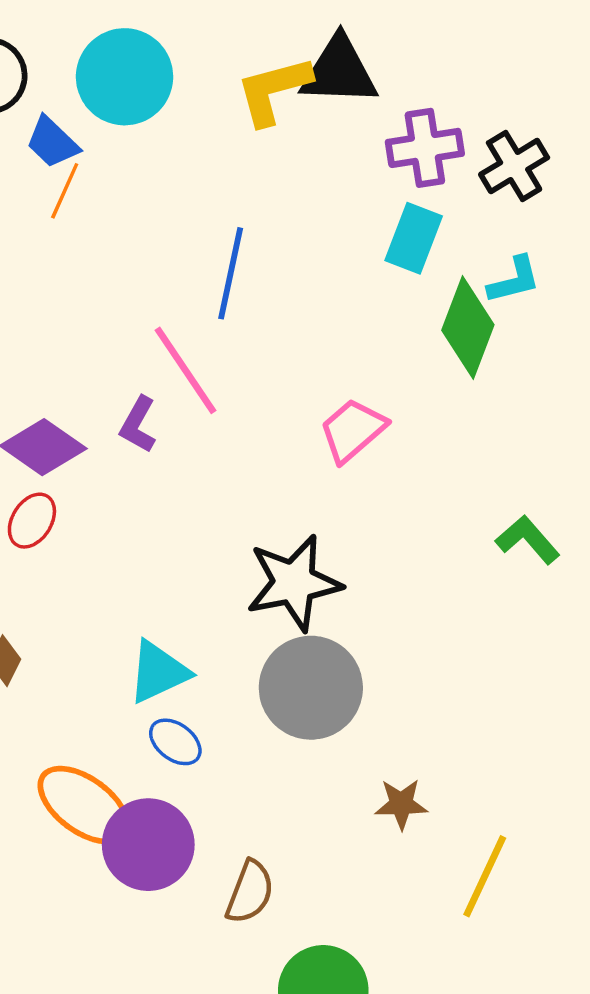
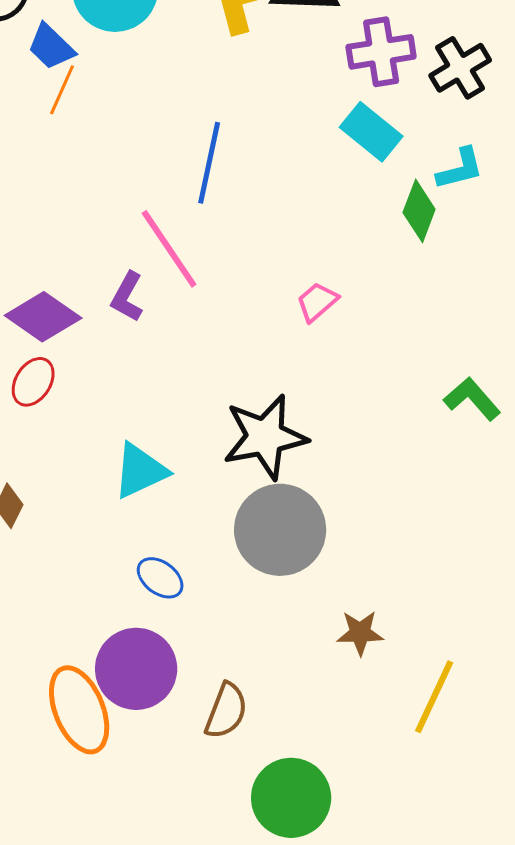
cyan rectangle: (414, 238) -> (371, 132), turned -72
green diamond: (468, 327) -> (419, 211), size x0.7
pink trapezoid: (353, 430) -> (317, 302), size x0.7
cyan triangle: (158, 672) -> (140, 471), moved
orange ellipse: (84, 805) -> (79, 710), moved, turned 32

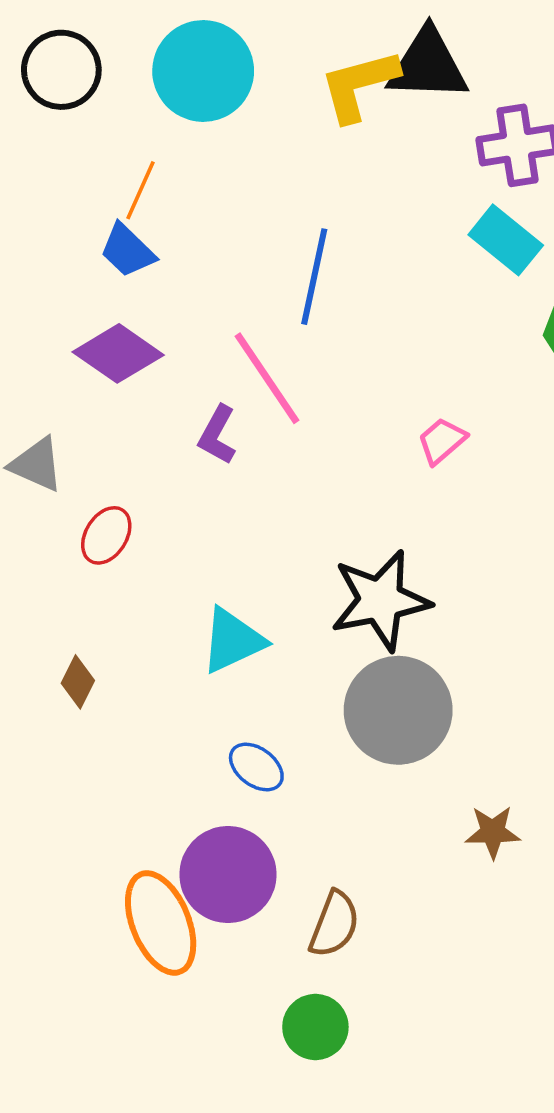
blue trapezoid: (51, 47) -> (128, 251), moved
purple diamond: (43, 317) -> (118, 353), moved
green circle: (291, 798) -> (315, 1027), moved, size x0.7

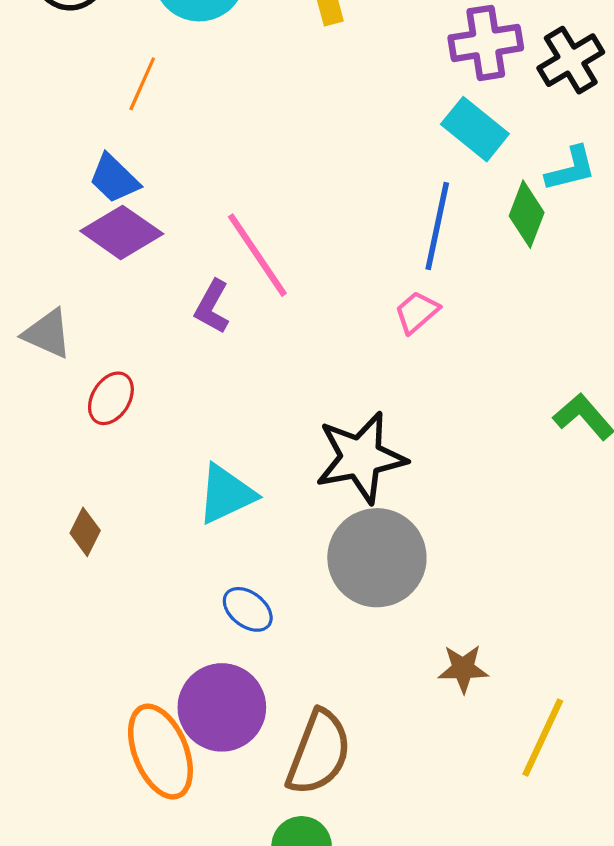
blue trapezoid: (128, 251) -> (114, 179), moved
blue line: (314, 277) -> (437, 226), moved
brown semicircle: (334, 924) -> (319, 753), size x1.4

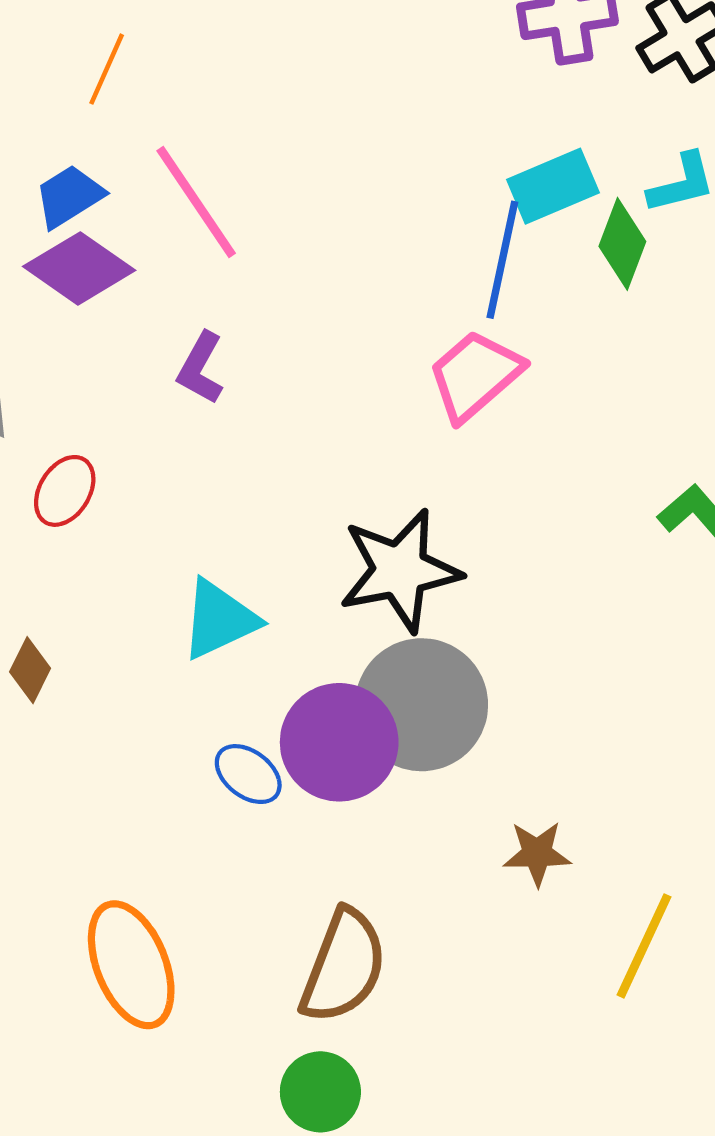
cyan rectangle: (475, 129) -> (553, 186), moved, turned -62
blue trapezoid: (114, 179) -> (69, 196), turned 104
pink line: (257, 255) -> (196, 202), moved
pink trapezoid: (417, 312) -> (475, 375), size x1.6
purple circle: (222, 707) -> (339, 742), moved

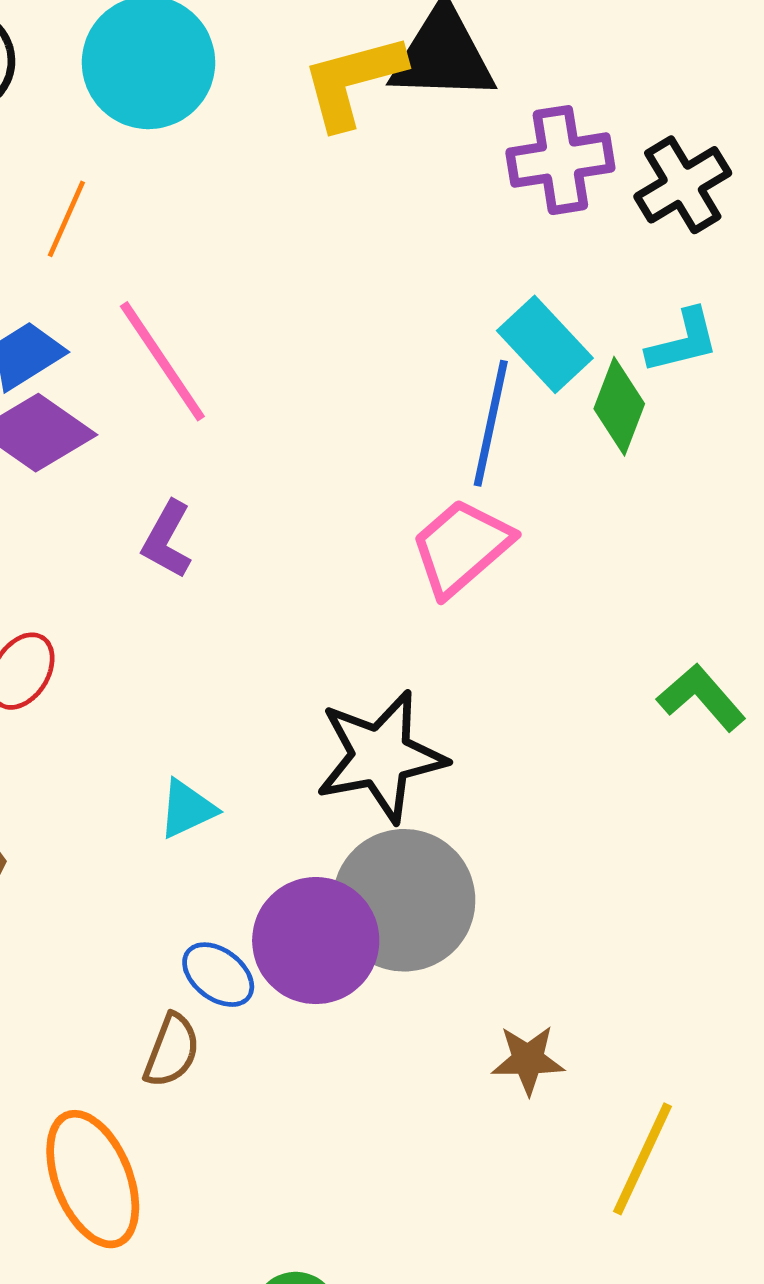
cyan rectangle: (553, 186) -> (545, 344), turned 70
cyan triangle: (219, 619) -> (187, 809), size x0.7
brown semicircle: (344, 966) -> (172, 1050), moved, size x0.6

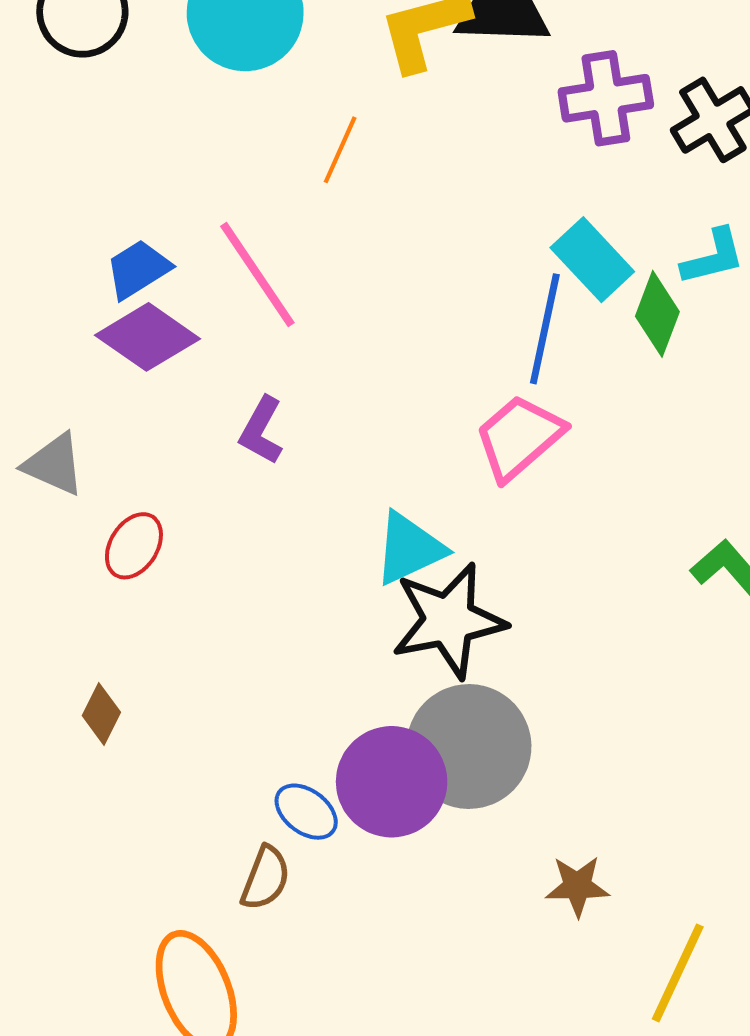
orange line: (66, 219) -> (340, 150), moved
cyan triangle: (187, 809) -> (409, 548), moved, size x1.4

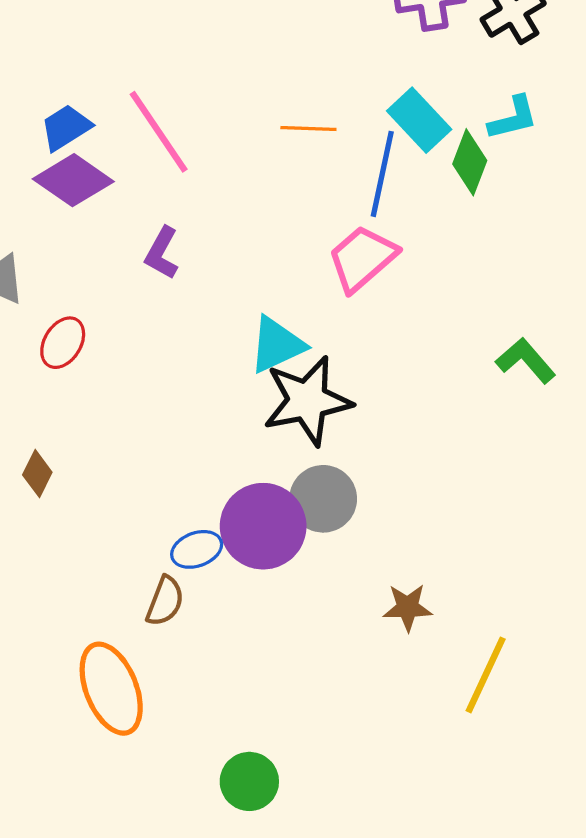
orange line: (340, 150) -> (308, 129), moved, turned 68
gray circle: (469, 746) -> (323, 499), size x0.7
blue ellipse: (306, 812) -> (197, 549), turned -57

